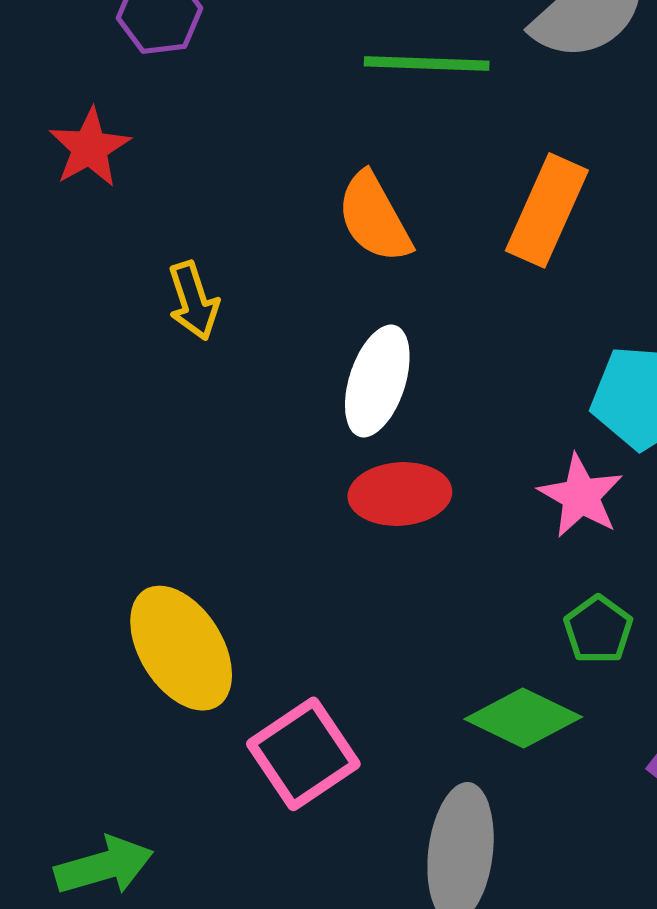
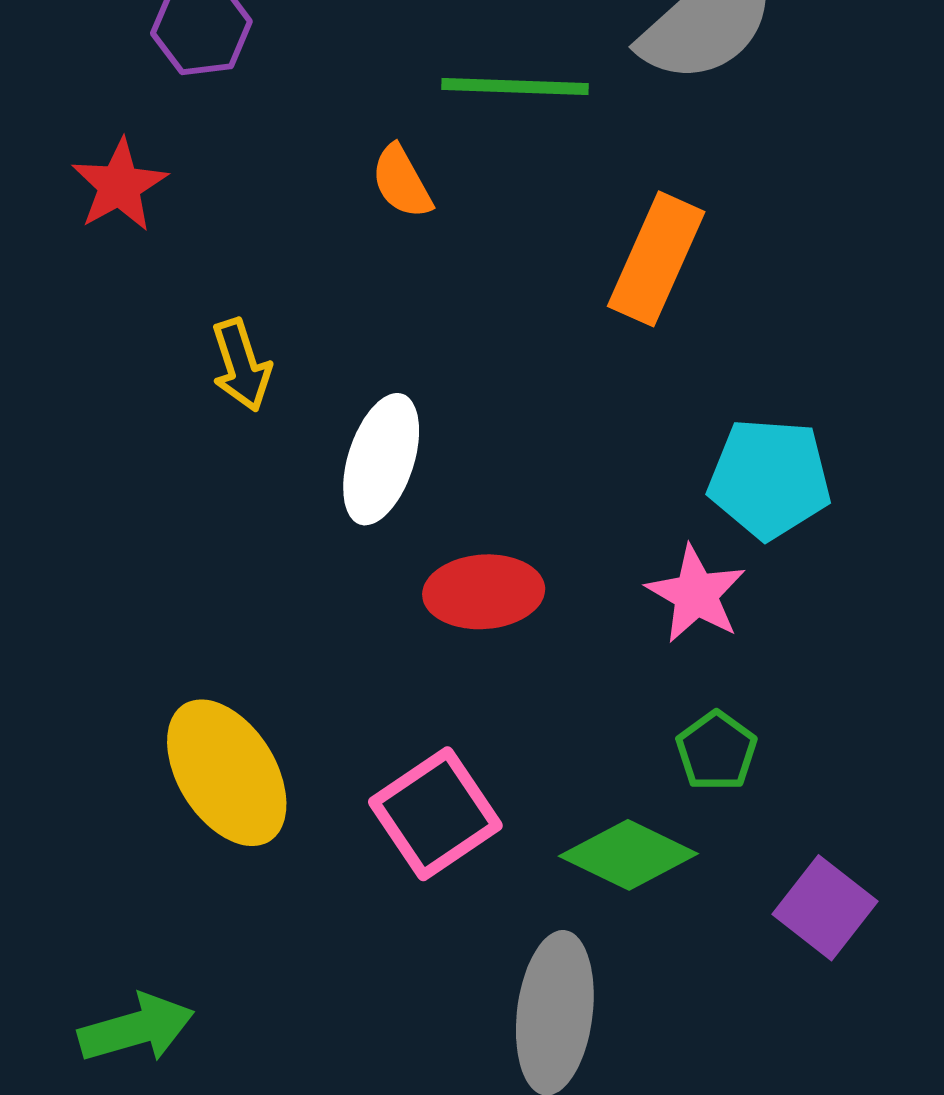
orange semicircle: (374, 218) -> (402, 182), moved, size x0.7
white ellipse: (377, 381) -> (381, 459), moved
pink square: (303, 754) -> (435, 814), moved

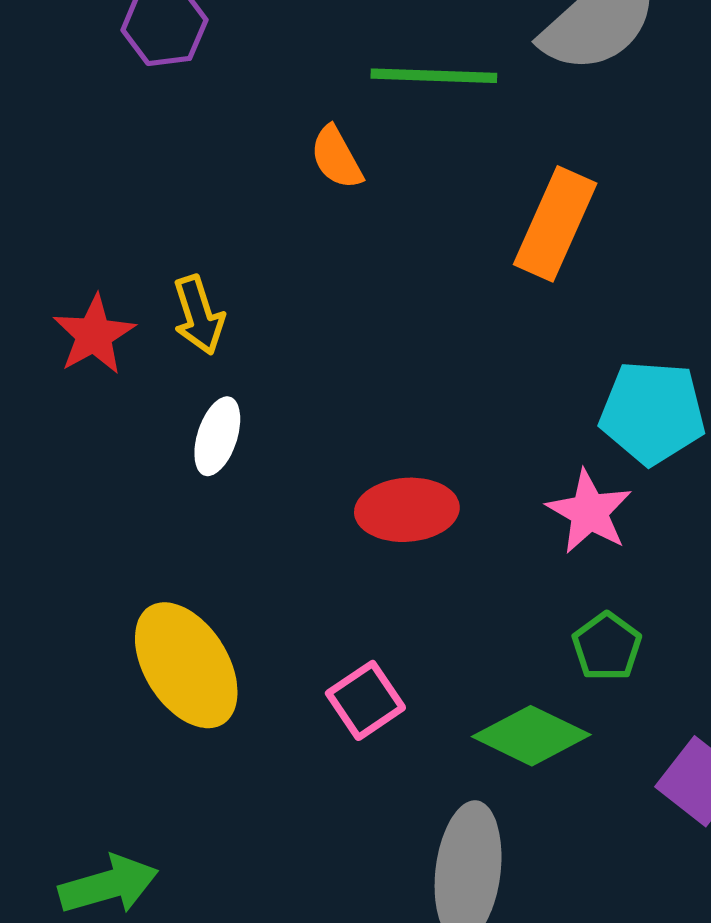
red star: (119, 185) -> (94, 335), moved
white ellipse: (381, 459) -> (217, 436), moved, size x0.7
pink square: (435, 814) -> (365, 700), size x0.7

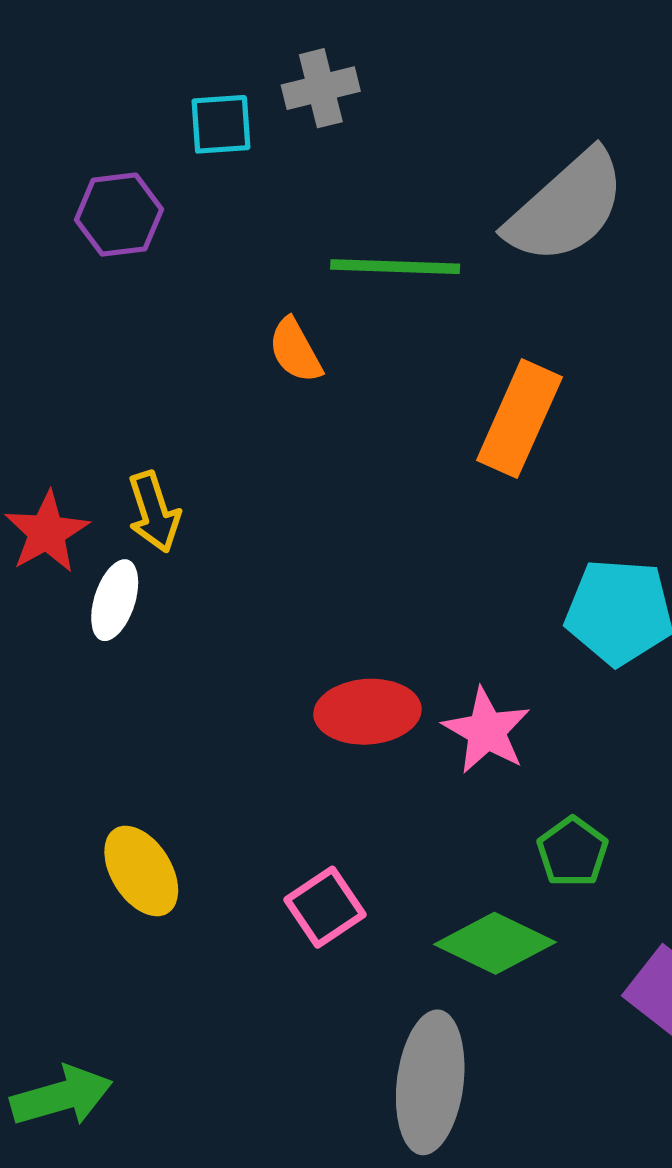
white ellipse: (217, 436) -> (115, 600), moved
pink star: (589, 512) -> (486, 731), moved
yellow ellipse: (186, 665) -> (141, 871), size x0.7

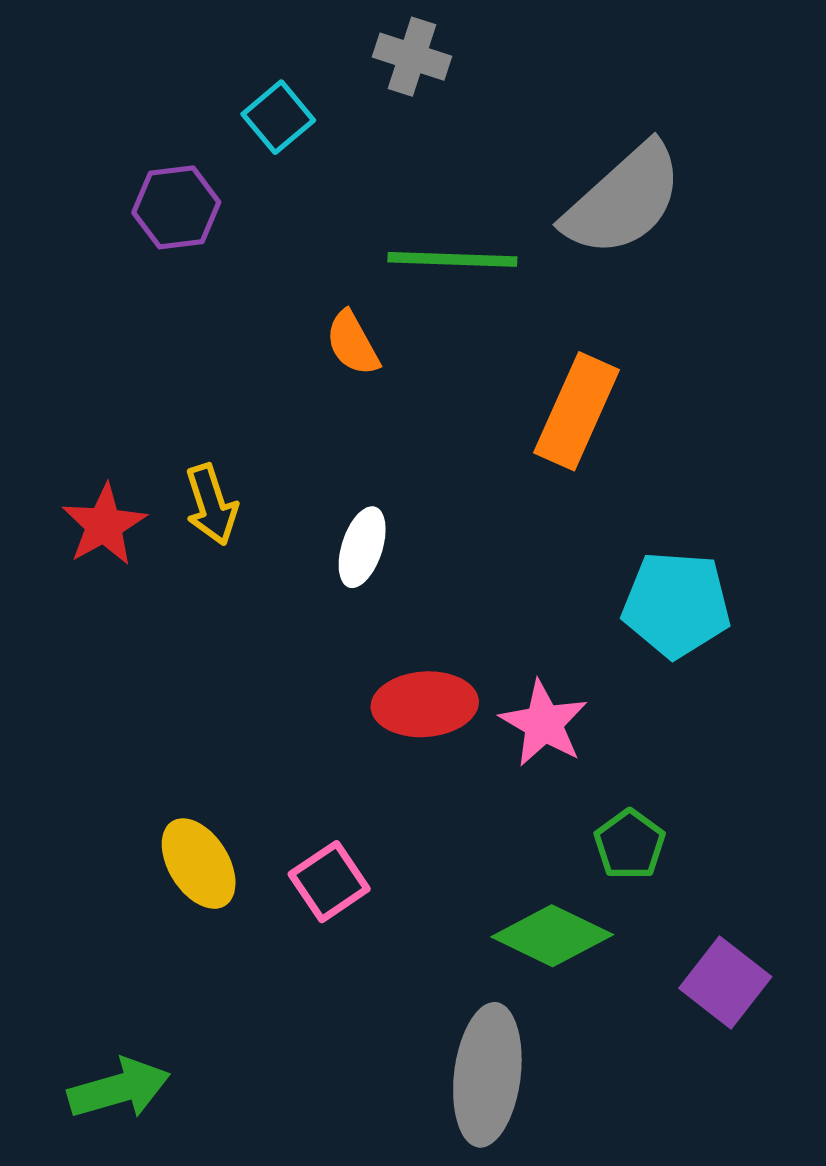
gray cross: (321, 88) -> (412, 57), moved, turned 32
cyan square: (221, 124) -> (278, 117), turned -36
white ellipse: (115, 600) -> (362, 547), moved
pink square: (325, 907) -> (329, 882), moved

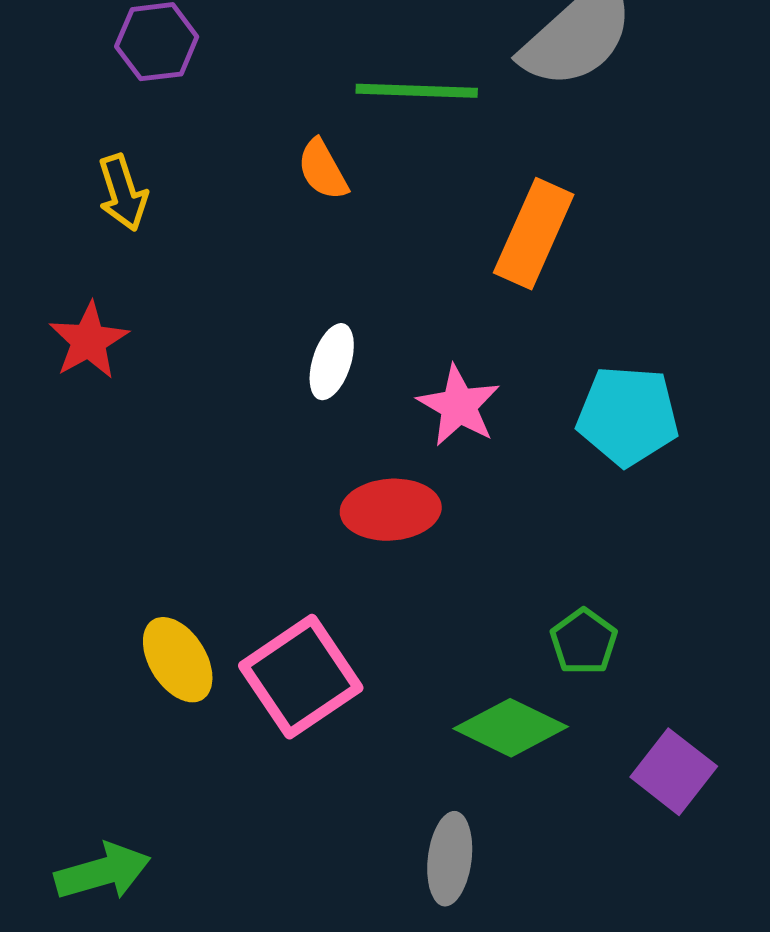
yellow arrow: (211, 505) -> (123, 193), moved
pink star: (544, 723) -> (459, 406), moved
pink square: (329, 882) -> (301, 677), size x1.6
gray ellipse: (487, 1075) -> (450, 859), size x0.7

